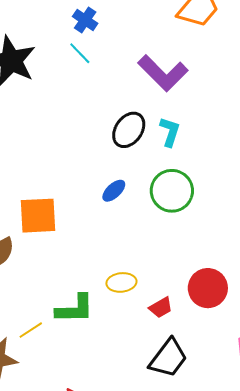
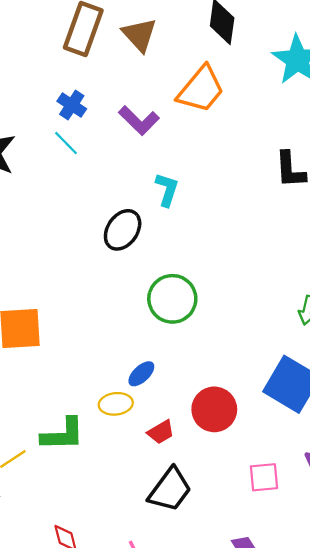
purple L-shape: (163, 73) -> (139, 120), moved, size x0.7
cyan L-shape: (170, 132) -> (167, 190), moved
blue ellipse: (114, 191) -> (141, 374), moved

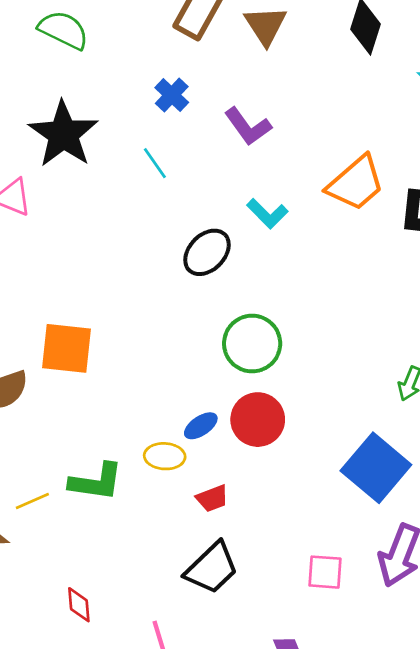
orange trapezoid: (201, 89) -> (356, 183), moved
cyan line: (66, 143) -> (155, 163), moved
cyan L-shape: (167, 190) -> (267, 214), turned 108
red circle: (214, 409) -> (258, 420), moved

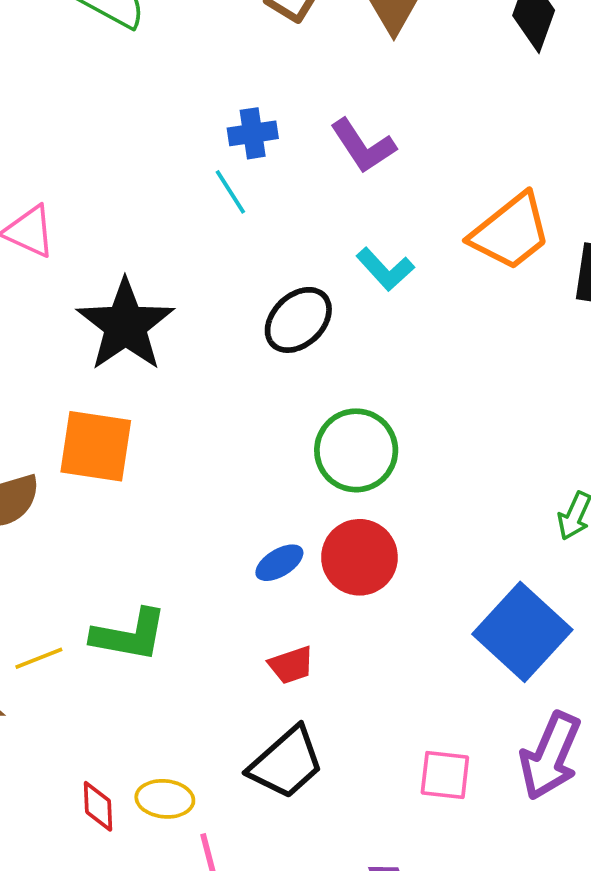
blue cross: (172, 95) -> (253, 133), moved, turned 36
black star: (63, 134) -> (125, 325), moved
yellow ellipse: (165, 456) -> (165, 799), moved

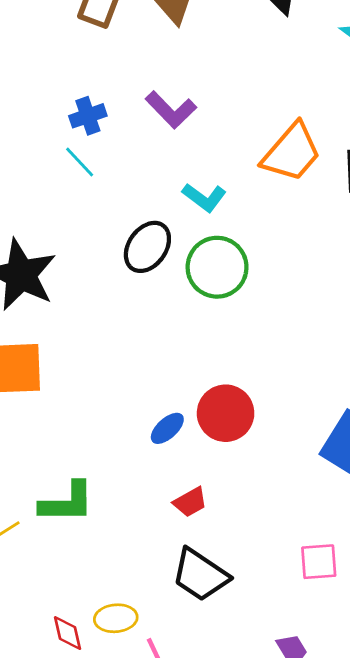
green circle: (356, 450) -> (217, 267), moved
black trapezoid: (286, 763) -> (200, 575), turned 86

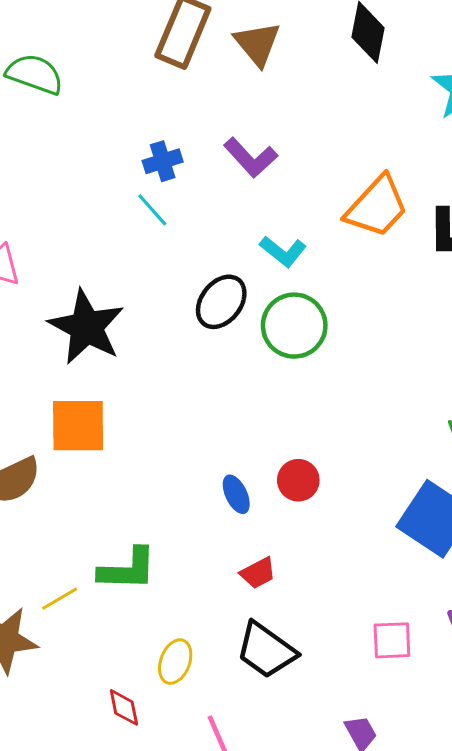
red circle: (226, 413) -> (298, 480), size x0.7
blue ellipse: (167, 428) -> (236, 494), turned -75
yellow ellipse: (116, 618) -> (175, 662), moved, turned -66

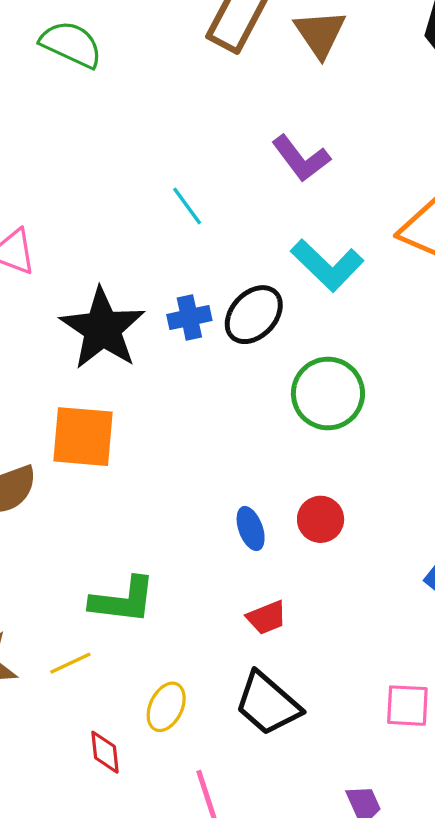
blue cross: (163, 161) -> (189, 318), moved
cyan L-shape: (283, 251) -> (327, 265), size x1.4
green circle: (294, 326) -> (328, 393), moved
yellow line: (60, 599) -> (70, 663), moved

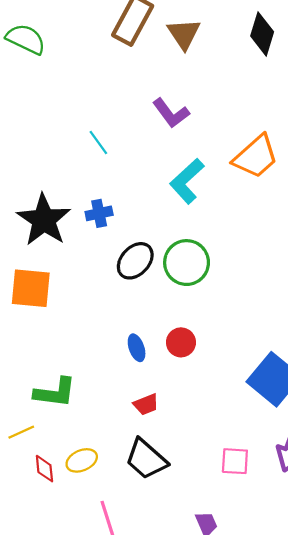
cyan L-shape: (327, 265) -> (187, 181), turned 93
black ellipse: (254, 315) -> (135, 261), moved
yellow ellipse: (166, 707) -> (82, 460), turned 40
red diamond: (105, 752) -> (44, 469), moved

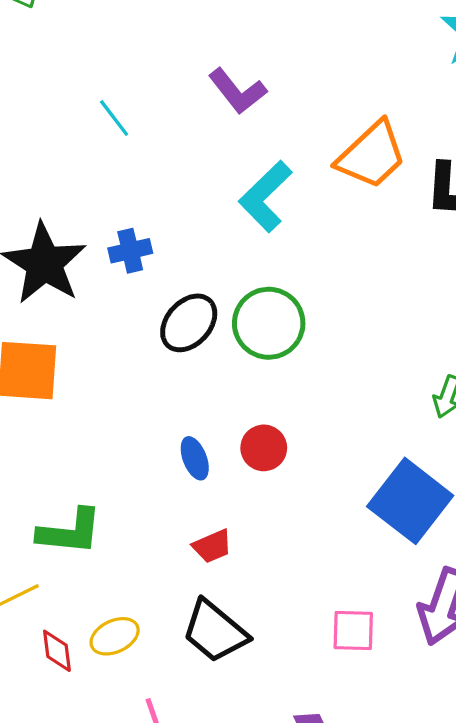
cyan line: (98, 143) -> (114, 118), moved

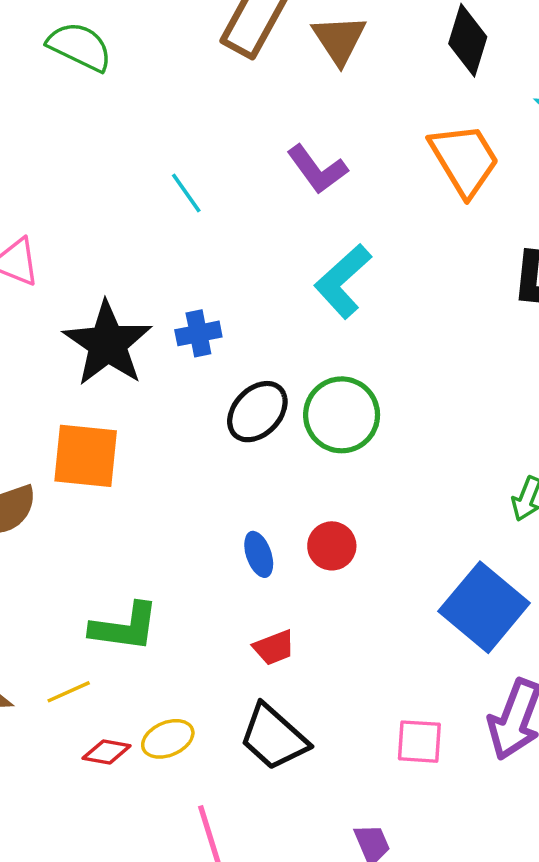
orange trapezoid: (372, 155) -> (464, 160), moved, turned -80
red diamond: (57, 651) -> (107, 752), turned -75

